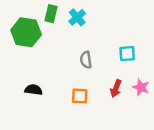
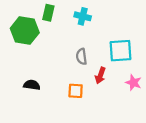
cyan cross: (77, 17) -> (83, 16), moved, turned -35
cyan square: (127, 54) -> (120, 51), size x1.5
red arrow: (116, 88) -> (100, 75), moved

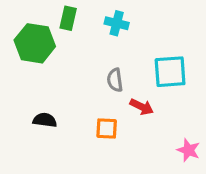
red arrow: (100, 75) -> (142, 107), turned -84
pink star: (134, 83) -> (188, 150), moved

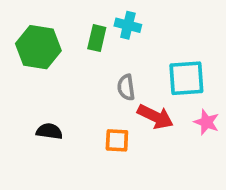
green rectangle: (68, 18) -> (97, 38), moved
red arrow: (142, 107) -> (155, 117), size x1.4
pink star: (188, 150) -> (207, 122), moved

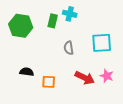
red arrow: (155, 117) -> (85, 78), moved
pink star: (207, 122) -> (107, 76), moved
orange square: (117, 140) -> (49, 82), moved

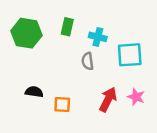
cyan cross: (70, 14) -> (98, 37), moved
red arrow: (85, 78) -> (108, 99), turned -90

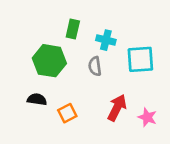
green hexagon: (26, 33) -> (49, 61), moved
pink star: (136, 97) -> (147, 117), moved
orange square: (62, 105) -> (67, 113), turned -30

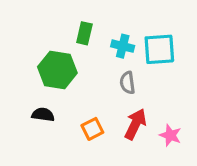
cyan square: (140, 59) -> (159, 49), moved
gray semicircle: (95, 66) -> (127, 83), moved
orange square: (67, 113) -> (92, 129), moved

